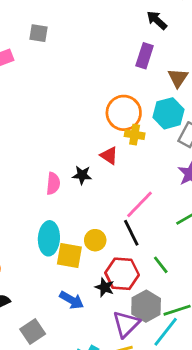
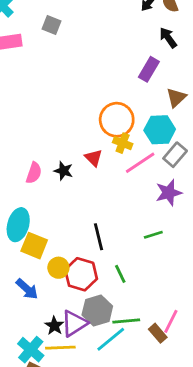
pink line: (140, 204) -> (140, 163), moved
yellow circle: (95, 240) -> (58, 268), moved
black star: (105, 287) -> (54, 326), moved

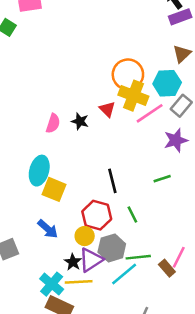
purple rectangle: (149, 69) -> (180, 17), moved, turned 40
yellow cross: (123, 143) -> (133, 96), size x1.6
yellow circle: (58, 268) -> (85, 236), moved

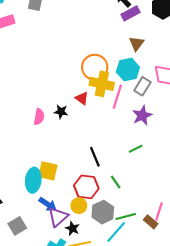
pink line: (150, 113) -> (117, 97), turned -30
cyan ellipse: (39, 171) -> (33, 180), moved
purple triangle: (91, 260) -> (58, 217), moved

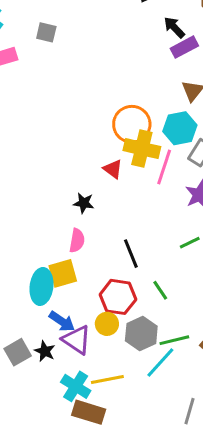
black star: (61, 112) -> (84, 203), moved
pink semicircle: (39, 117) -> (77, 241), moved
yellow square: (48, 171) -> (63, 273), turned -30
purple triangle: (58, 217) -> (77, 340), turned -45
black star: (72, 228) -> (45, 351), moved

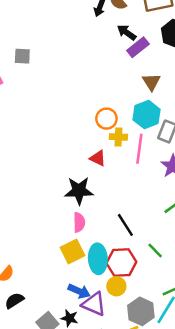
orange circle: (132, 124) -> (106, 119), size x0.7
yellow cross: (142, 149) -> (118, 137), size x0.6
black star: (84, 203) -> (79, 191), size x1.6
cyan ellipse: (41, 286) -> (98, 259), moved
gray hexagon: (141, 334) -> (141, 311), moved

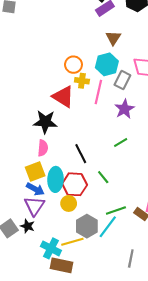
red triangle: (98, 158) -> (63, 97), size x1.6
blue arrow: (79, 291) -> (35, 189), moved
purple triangle: (94, 304) -> (34, 206), moved, turned 35

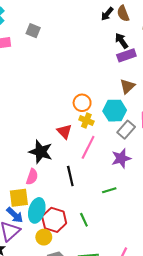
pink line: (98, 92) -> (88, 147), moved
red triangle: (63, 97) -> (64, 131), size x0.7
black line: (81, 154) -> (70, 176), moved

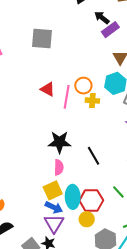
gray square: (33, 31) -> (42, 38), moved, size x1.6
red triangle: (64, 131) -> (48, 89), moved
pink line: (88, 147) -> (67, 97), moved

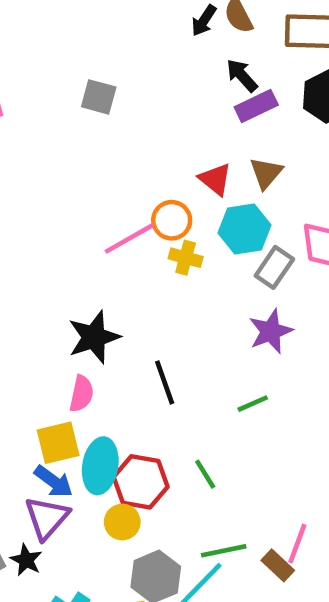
gray square: (42, 38) -> (99, 97), size x0.7
red triangle: (48, 89) -> (215, 179), moved
pink line: (67, 97) -> (129, 238), turned 40
black star: (59, 142) -> (94, 337), turned -30

